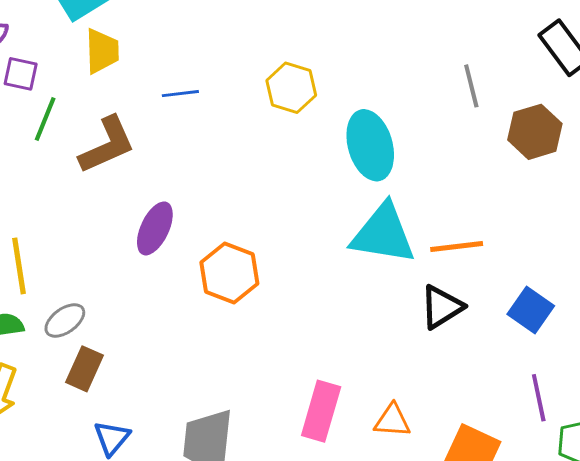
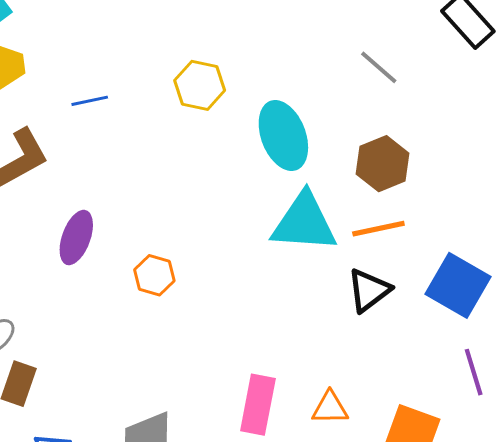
gray line: (471, 86) -> (379, 67), turned -30
brown hexagon: (535, 132) -> (383, 164), moved
orange hexagon: (229, 273) -> (154, 275), size x0.7
blue square: (531, 310) -> (458, 285), size x1.4

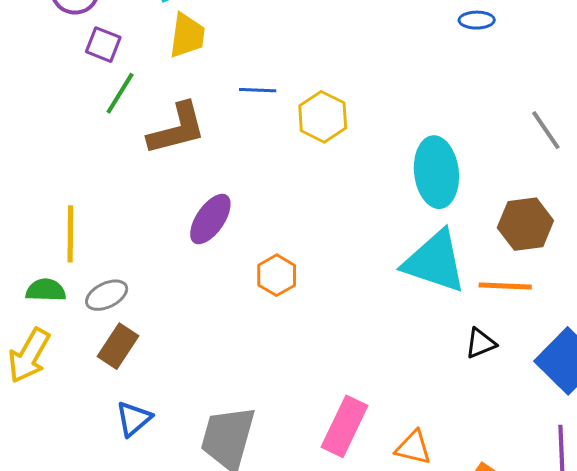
yellow hexagon: (200, 85) -> (323, 117), moved
black triangle: (369, 290) -> (480, 343), size x0.7

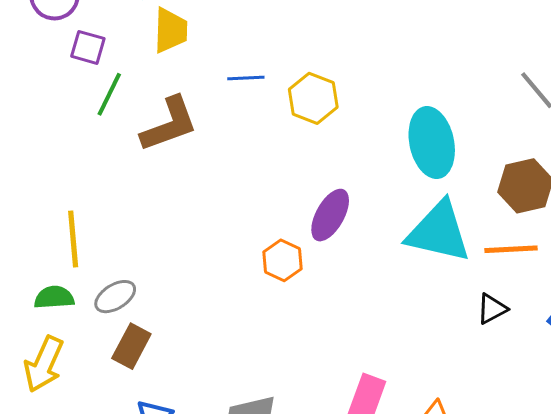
purple ellipse: (210, 219) -> (330, 215), moved

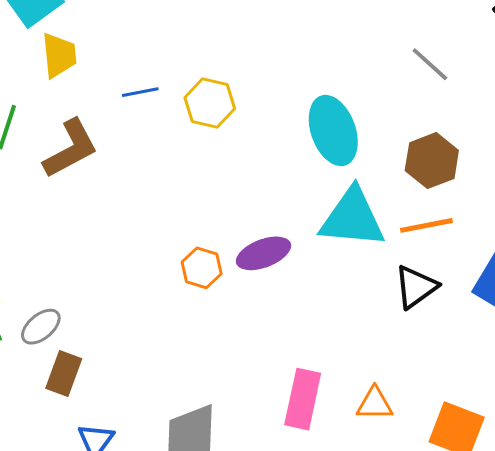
purple ellipse: (330, 215) -> (263, 253), moved, turned 48
black triangle: (492, 309) -> (416, 287), size x1.4

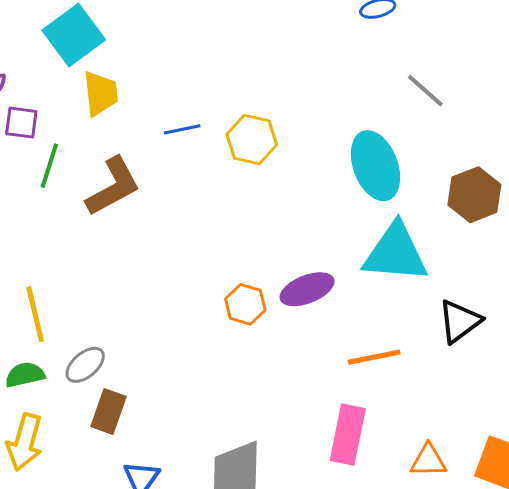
gray line: (430, 64) -> (425, 91), moved
orange line: (426, 225) -> (374, 357), moved
orange triangle: (375, 404) -> (428, 461), moved

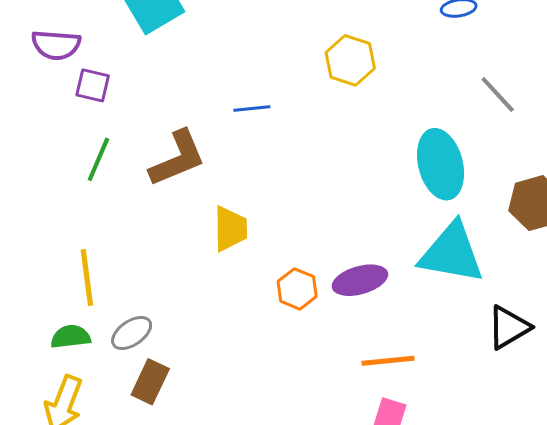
yellow trapezoid: (101, 93) -> (230, 229), moved
yellow hexagon: (252, 140) -> (350, 60), moved
green line: (49, 166) -> (98, 159), moved
orange line: (374, 357) -> (388, 361), moved

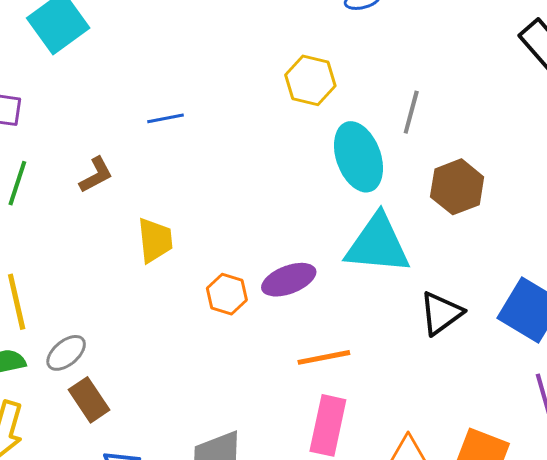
yellow hexagon: (350, 60) -> (310, 80), moved
gray line: (498, 94) -> (411, 112), moved, turned 63
brown L-shape: (177, 158) -> (96, 175), size x0.6
brown rectangle: (150, 382) -> (89, 400), turned -54

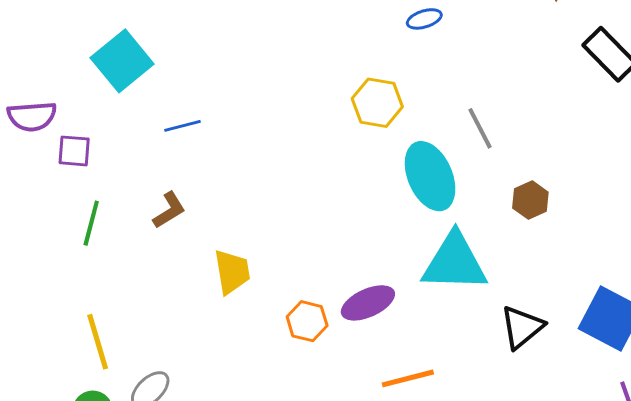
gray line: (411, 112) -> (480, 128), turned -39
blue line: (166, 118) -> (183, 126), moved
brown hexagon: (457, 187) -> (530, 200), size x0.7

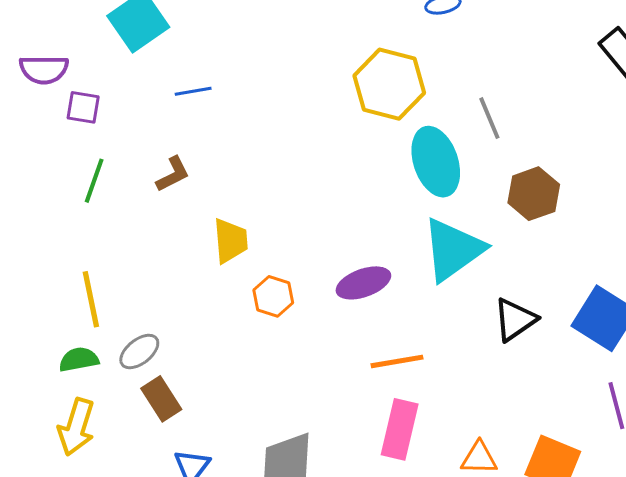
yellow hexagon: (377, 103) -> (389, 84), size x1.4
brown hexagon: (530, 200) -> (534, 194), size x1.4
cyan triangle: (454, 262) -> (453, 249), turned -42
orange hexagon: (307, 321) -> (273, 296), moved

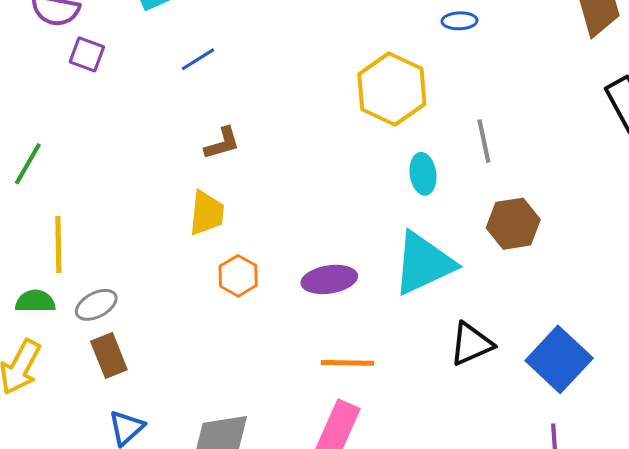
blue line: (193, 91) -> (198, 59), turned -33
cyan ellipse: (436, 162) -> (423, 174), size x0.6
brown L-shape: (173, 174) -> (222, 143), moved
green line: (94, 181) -> (28, 164), moved

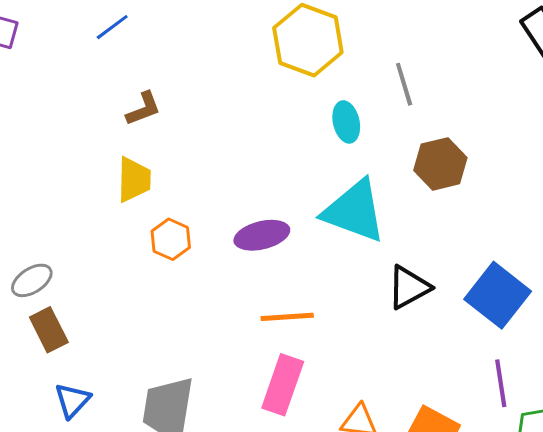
cyan triangle: (424, 263) -> (354, 211), turned 50

